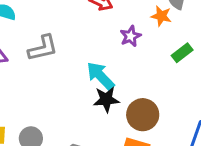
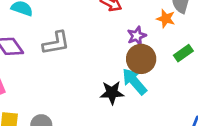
cyan arrow: (100, 76) -> (134, 81), moved
brown circle: (143, 115) -> (141, 59), moved

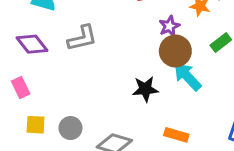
cyan arrow: (134, 81) -> (187, 77), moved

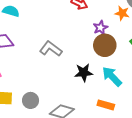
gray L-shape: (82, 38) -> (51, 49), moved, turned -130
cyan arrow: (187, 77) -> (112, 76), moved

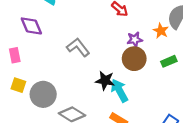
cyan arrow: (112, 76) -> (119, 91), moved
gray circle: (31, 100) -> (43, 94), size x1.5

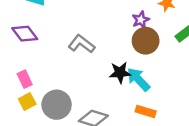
pink rectangle: (15, 55) -> (25, 79), moved
yellow square: (18, 85) -> (27, 102), turned -32

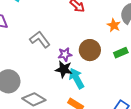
purple star: (141, 20) -> (65, 54), moved

